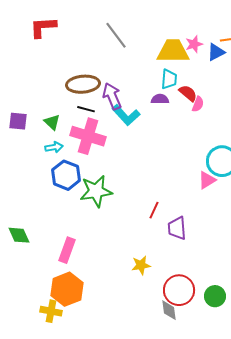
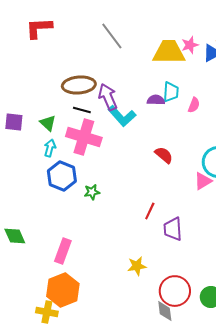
cyan trapezoid: (169, 79) -> (171, 92), moved
red semicircle: (188, 93) -> (164, 155), moved
cyan arrow: (54, 147) -> (50, 148), turned -66
green star: (96, 191) -> (92, 192), size x0.5

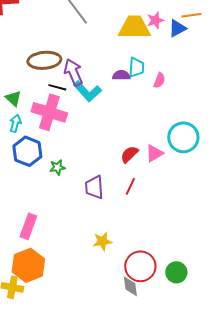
black line: (82, 110) -> (57, 87), moved
red semicircle: (164, 155) -> (129, 154), moved, turned -84
pink triangle: (203, 181) -> (154, 153), moved
red line: (150, 211) -> (130, 186), moved
purple trapezoid: (173, 229) -> (94, 187), moved

